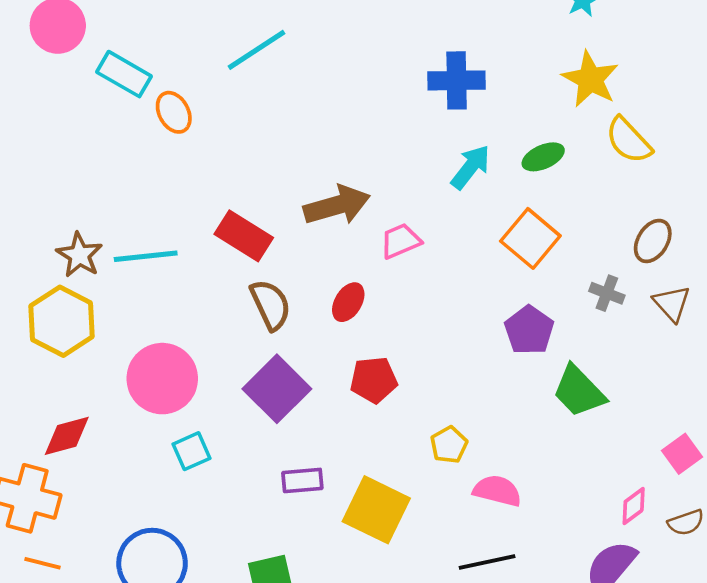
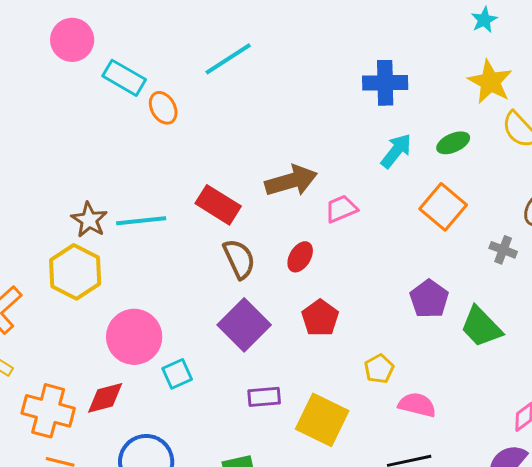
purple pentagon: (529, 330) -> (429, 299), moved
pink circle: (162, 379) -> (134, 337), moved
red pentagon: (374, 380) -> (320, 318), turned -30
red diamond: (67, 436) -> (105, 398), moved

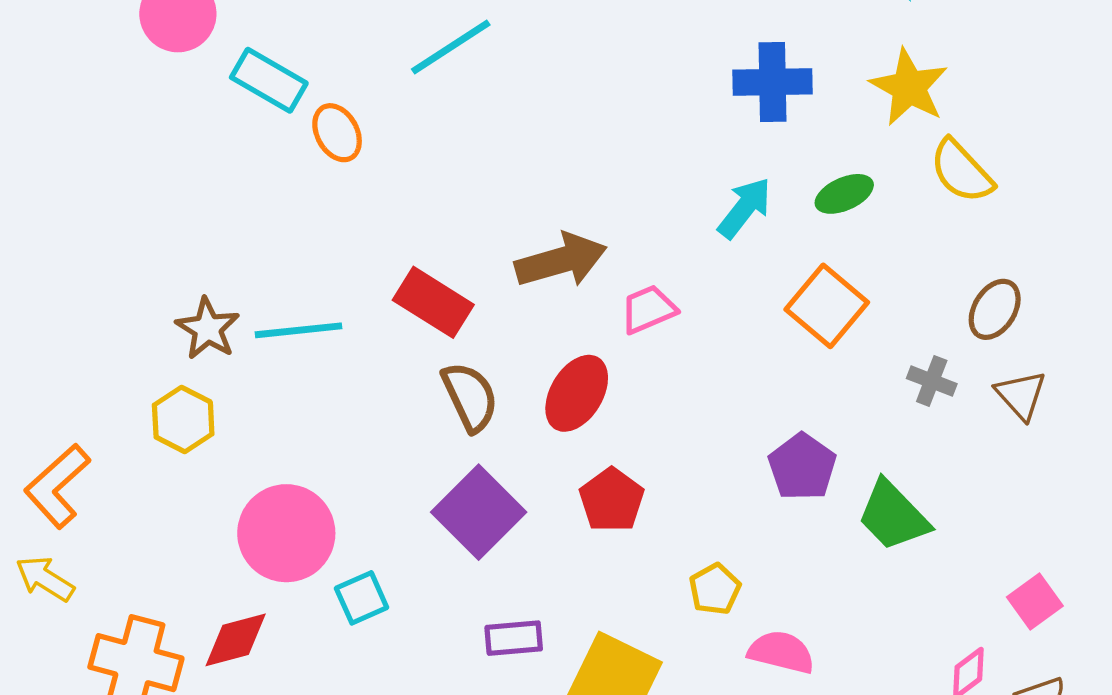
blue cross: (385, 83) -> (773, 82), moved
red ellipse: (300, 257) -> (577, 393), size x1.4
yellow hexagon: (75, 272) -> (183, 420), size x0.7

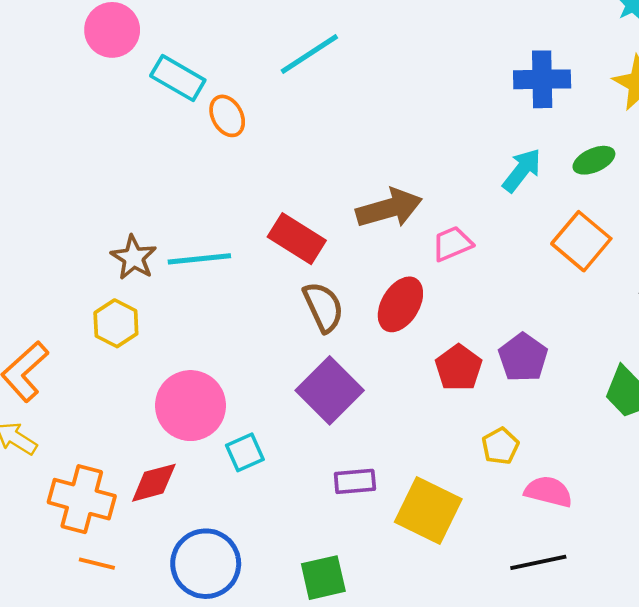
purple pentagon: (802, 467) -> (523, 358), moved
red pentagon: (612, 500) -> (459, 368), moved

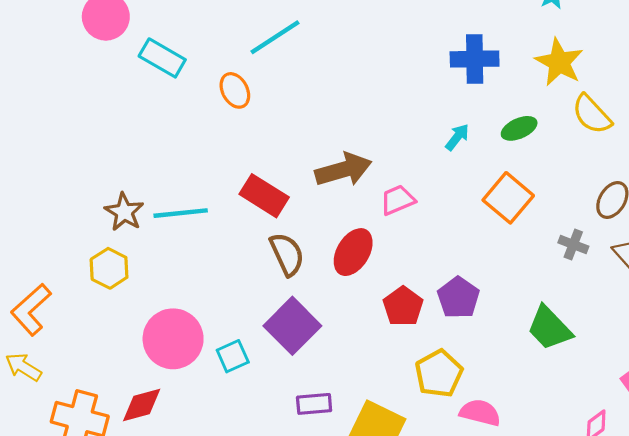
orange ellipse: (227, 116) -> (235, 90), moved
cyan arrow: (522, 170) -> (457, 137), size x0.7
yellow pentagon: (500, 446) -> (439, 374), size x1.5
cyan square: (245, 452) -> (233, 356), moved

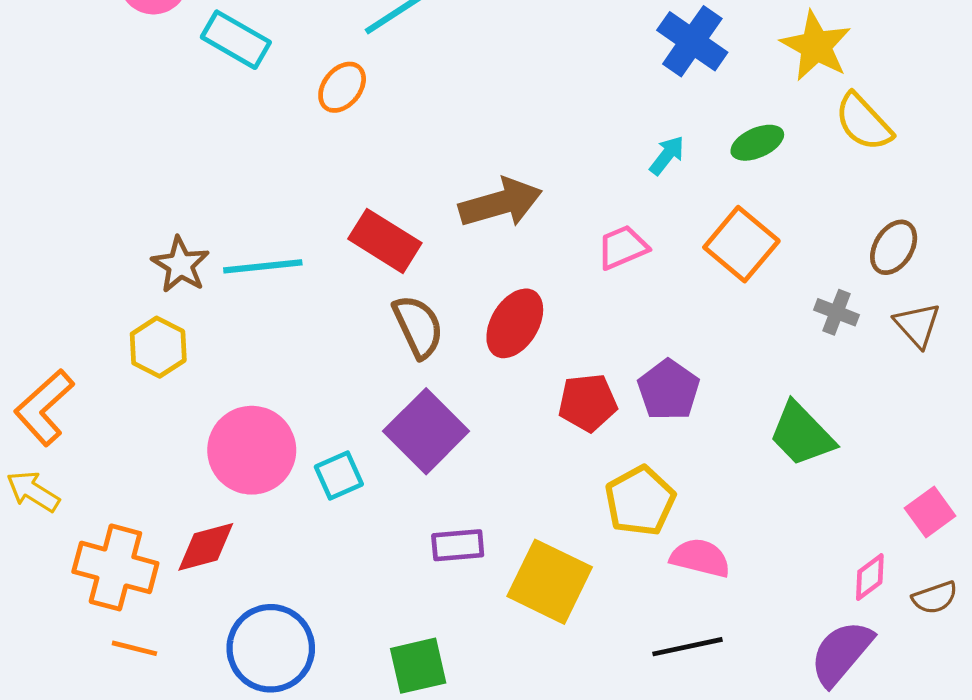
blue cross: (475, 59) -> (692, 41), turned 36
orange ellipse: (235, 90) -> (342, 87), turned 68
pink trapezoid: (398, 200) -> (623, 247), moved
red pentagon: (403, 306) -> (588, 403), turned 30

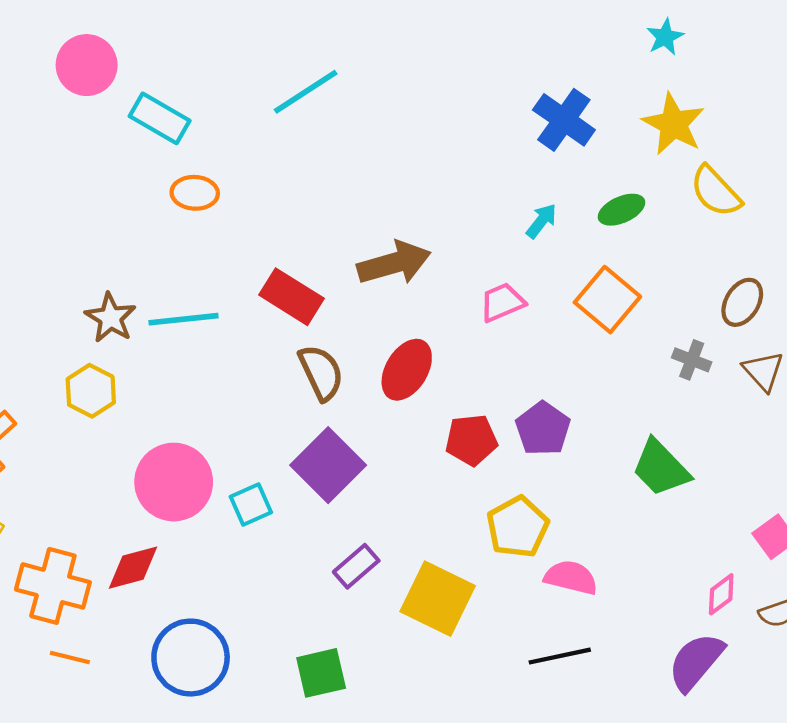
orange ellipse: (342, 87) -> (195, 193), moved, turned 54
purple rectangle: (458, 545) -> (356, 566), turned -36

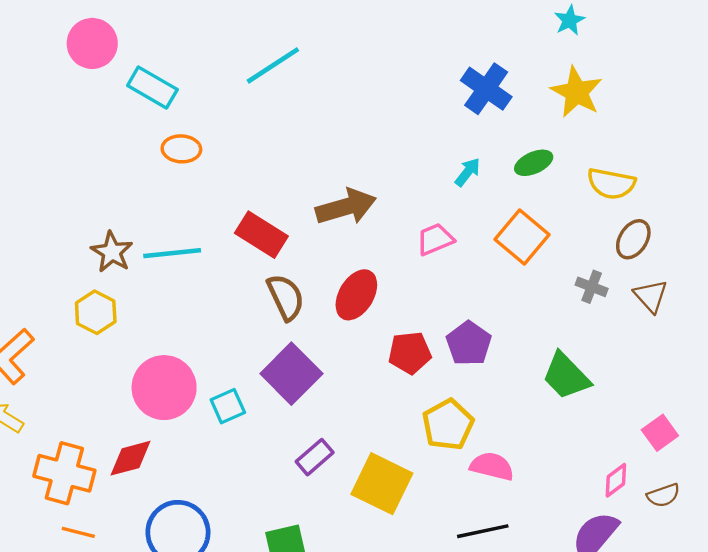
yellow semicircle: (716, 191) -> (611, 184), moved, turned -36

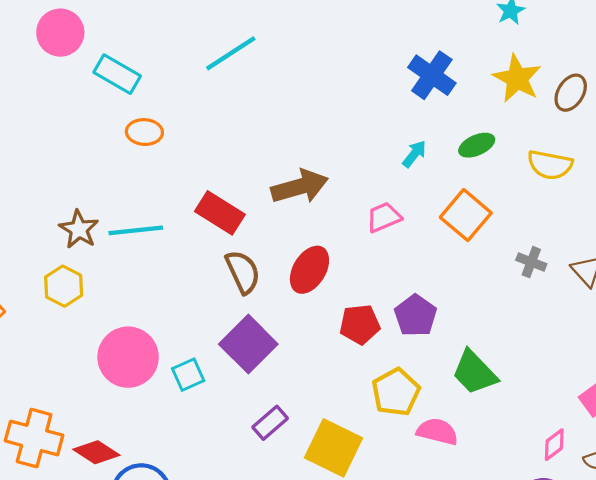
brown ellipse: (633, 239) -> (571, 93), moved
green trapezoid: (566, 376) -> (475, 372), moved
red diamond: (130, 458) -> (96, 452), moved, turned 48

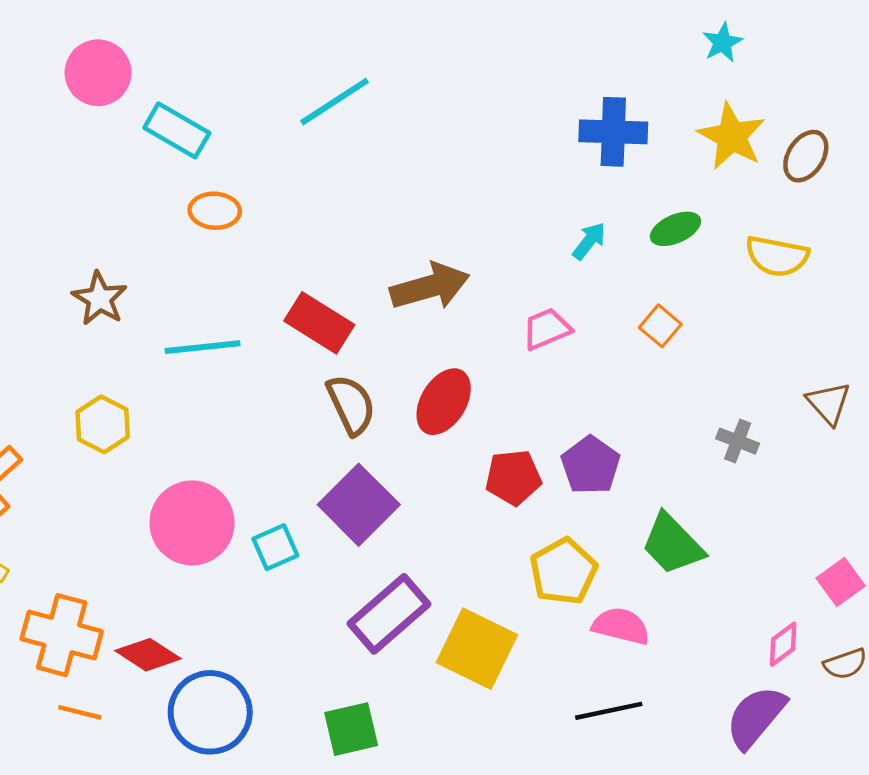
blue cross: (432, 75) -> (613, 132), turned -33
orange square: (466, 215) -> (660, 326), size x0.6
brown star: (79, 229) -> (100, 299), moved
gray cross: (531, 262) -> (738, 441), moved
purple rectangle: (270, 423) -> (389, 614), size x1.6

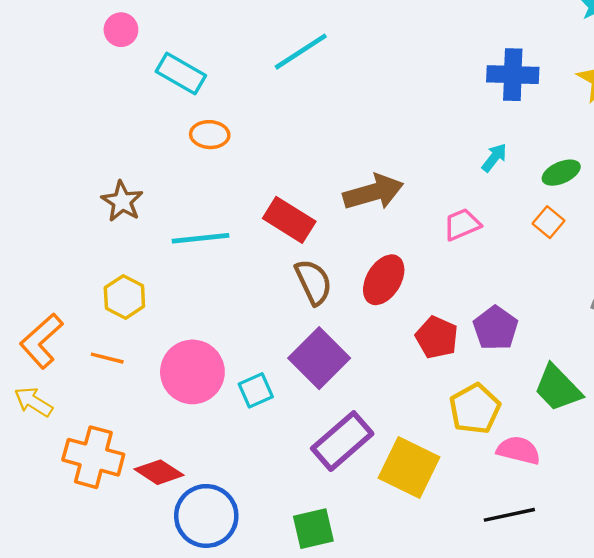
pink circle: (98, 73) -> (121, 30), size x0.7
green ellipse: (675, 229) -> (561, 173), moved
red pentagon: (513, 477) -> (437, 337), turned 30
orange line: (80, 712) -> (107, 358), moved

